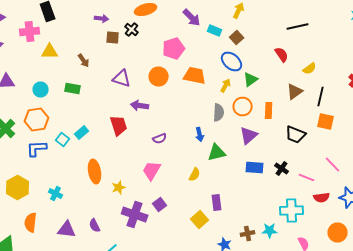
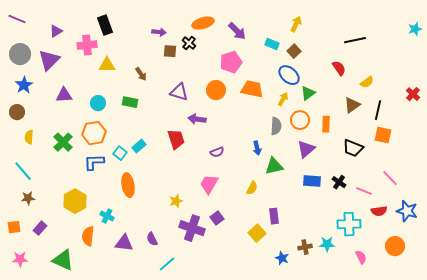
purple arrow: (192, 18) -> (237, 31), moved
orange ellipse: (95, 172) -> (128, 185), moved
cyan cross: (56, 194) -> (107, 216), moved

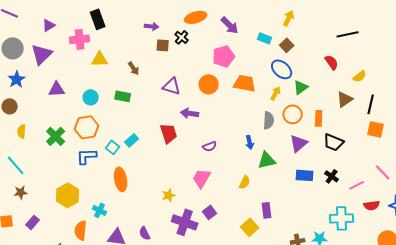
black trapezoid: (353, 148) -> (334, 142), moved
pink line: (364, 191) -> (357, 185), turned -49

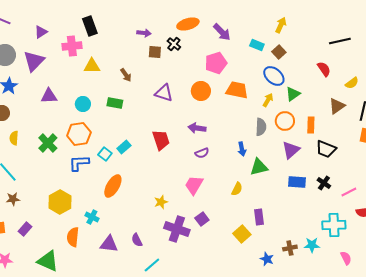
purple arrow: (190, 113) -> (197, 128), moved
orange ellipse: (121, 179) -> (113, 186), turned 40

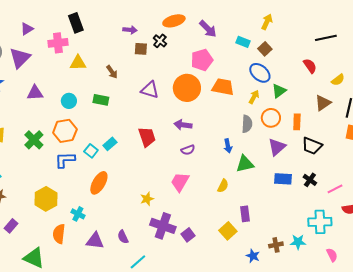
orange circle: (201, 91) -> (187, 88), size x1.4
purple square: (202, 219) -> (188, 235), moved

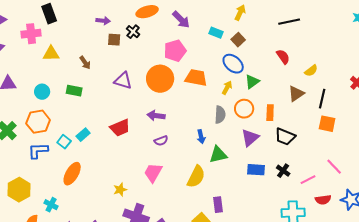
black line: (326, 38) -> (289, 22), moved
red trapezoid: (147, 137) -> (120, 128), turned 85
yellow semicircle: (223, 186) -> (196, 177), size x1.6

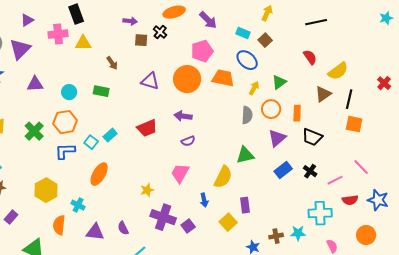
yellow triangle: (51, 54) -> (83, 43), moved
blue ellipse: (233, 64) -> (247, 60), moved
yellow semicircle: (311, 71) -> (338, 71), size x1.5
blue arrow: (201, 137) -> (204, 200), moved
blue rectangle: (256, 170) -> (283, 170), turned -42

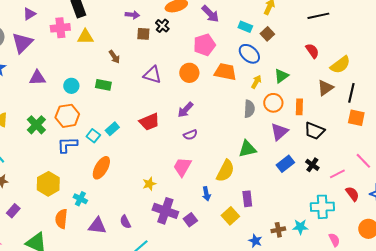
orange circle: (187, 79) -> (189, 73), size x0.7
purple arrow: (183, 116) -> (185, 110), turned -54
red semicircle: (350, 200) -> (352, 194), turned -119

